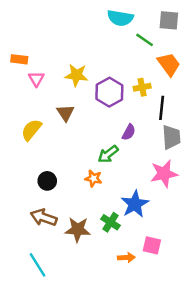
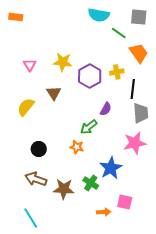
orange rectangle: (19, 59) -> (16, 17), moved

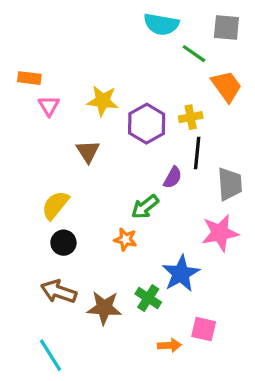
orange rectangle: (16, 17) -> (29, 78), moved
black line: (133, 89) -> (197, 153), moved
yellow semicircle: (26, 107) -> (55, 205), moved

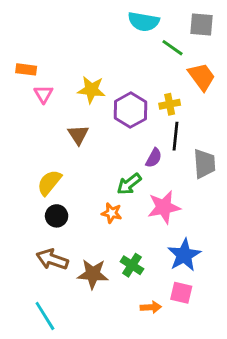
pink star: (220, 233) -> (164, 207), moved
blue star: (181, 274) -> (184, 255), moved

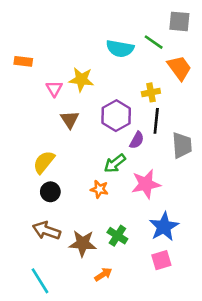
cyan semicircle: (144, 22) -> (120, 49), moved
pink triangle: (43, 94) -> (54, 89), moved
purple hexagon: (131, 110) -> (116, 116), moved
pink square: (181, 293) -> (161, 260), turned -30
orange arrow: (151, 307) -> (103, 274), moved, turned -30

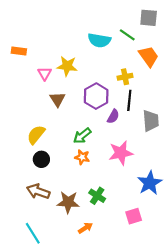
green arrow: (115, 163) -> (82, 136), moved
blue star: (164, 227) -> (150, 183), moved

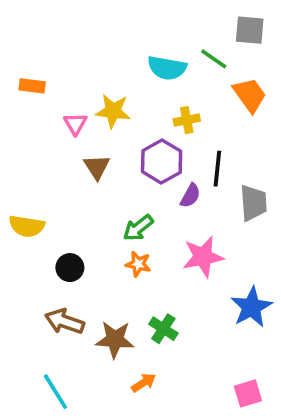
yellow cross: (125, 77) -> (187, 120), moved
yellow semicircle: (36, 135) -> (27, 226), moved, turned -120
pink square: (134, 216) -> (248, 393), moved

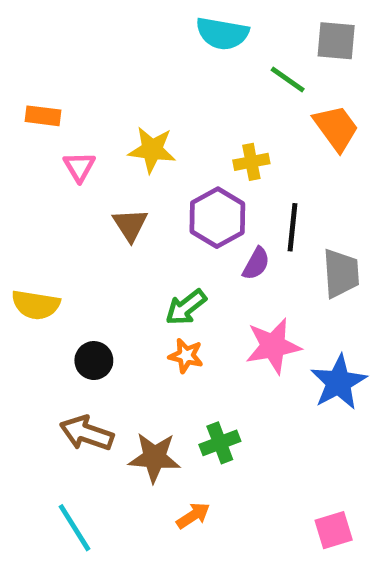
cyan semicircle: (167, 68) -> (222, 33), moved
pink triangle: (75, 124) -> (79, 167), moved
blue star: (252, 307) -> (339, 382), moved
green cross: (163, 329) -> (220, 443), turned 36

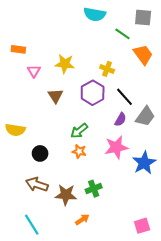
yellow cross: (251, 162) -> (107, 69), turned 32
black line: (293, 227) -> (125, 97), turned -48
purple semicircle: (256, 264) -> (120, 119), moved
gray trapezoid: (341, 273) -> (145, 116), turned 40

